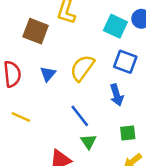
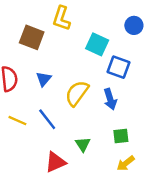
cyan square: (115, 26) -> (97, 44), moved
yellow semicircle: (82, 68) -> (77, 93), moved
blue line: (80, 116) -> (47, 119), moved

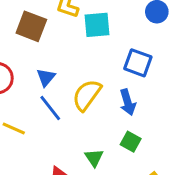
cyan square: (97, 44) -> (97, 25), moved, turned -30
blue line: (47, 119) -> (50, 108), moved
green square: (121, 136) -> (131, 142), moved, turned 35

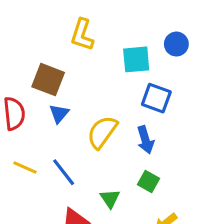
cyan square: (97, 25) -> (136, 59), moved
brown square: (31, 26) -> (48, 80), moved
blue line: (50, 108) -> (64, 172), moved

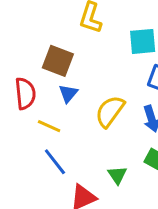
yellow line: (25, 168) -> (49, 126), moved
blue line: (64, 172) -> (55, 162), moved

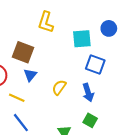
yellow semicircle: (110, 111) -> (59, 87), size x0.7

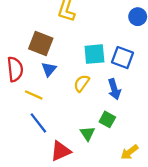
cyan square: (82, 39) -> (94, 54), moved
green square: (90, 120) -> (107, 119), moved

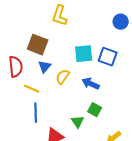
yellow semicircle: (82, 83) -> (63, 77), moved
blue arrow: (114, 89) -> (91, 84), moved, turned 132
blue line: (38, 123) -> (36, 113), turned 36

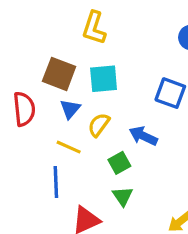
cyan square: (84, 54) -> (104, 79), moved
yellow line: (32, 89) -> (69, 147), moved
green square: (95, 110) -> (119, 163), moved, turned 32

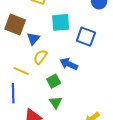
cyan square: (104, 79) -> (61, 22), moved
blue triangle: (70, 109) -> (33, 39), moved

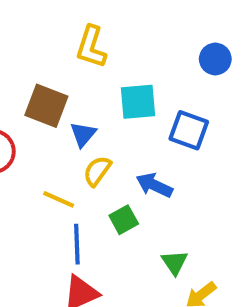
blue line: (13, 93) -> (77, 244), moved
green triangle: (56, 102) -> (175, 262), moved

